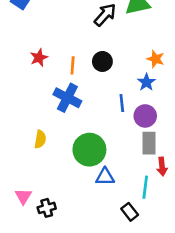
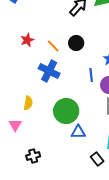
orange line: (73, 65) -> (53, 46), turned -48
pink triangle: (23, 196) -> (15, 125), moved

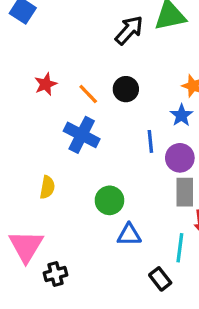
green circle: (66, 111) -> (109, 200), size x0.7
pink triangle: (15, 125) -> (26, 246), moved, size x1.6

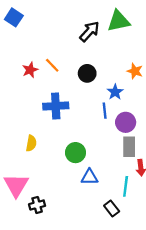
orange line: (88, 94) -> (52, 65), moved
blue star: (181, 115) -> (115, 92), moved
blue cross: (82, 135) -> (56, 106), turned -30

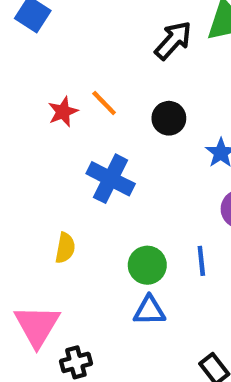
blue cross: (56, 106) -> (111, 179), turned 30
blue line: (105, 111) -> (201, 261), moved
blue triangle: (89, 177) -> (149, 311), moved

